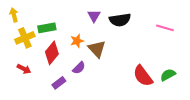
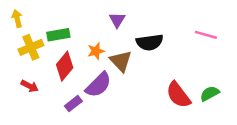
black semicircle: (120, 20) -> (150, 42), moved
purple semicircle: (79, 68) -> (98, 85), size x1.6

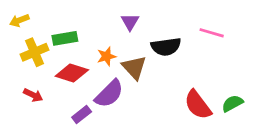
yellow arrow: (17, 19) -> (19, 20), turned -98
pink line: (206, 35) -> (212, 33), moved
red diamond: (65, 66) -> (72, 73), turned 68

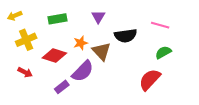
green rectangle: (65, 38) -> (58, 19), moved
green semicircle: (232, 103) -> (163, 52), moved
red semicircle: (198, 105) -> (150, 80), turned 80

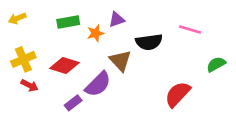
purple triangle: (98, 17) -> (117, 20), turned 40
yellow cross: (26, 40) -> (23, 59), moved
orange star: (81, 43) -> (95, 33), moved
green semicircle: (163, 52) -> (216, 64), moved

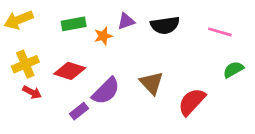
yellow arrow: (17, 18) -> (19, 20), size x1.5
pink line: (190, 30) -> (220, 32), moved
black semicircle: (149, 42) -> (165, 25), moved
brown triangle: (120, 61) -> (152, 83), moved

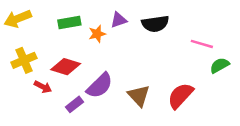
pink line: (220, 32) -> (202, 44), moved
brown triangle: (152, 83) -> (139, 96), moved
red arrow: (32, 92) -> (43, 87), moved

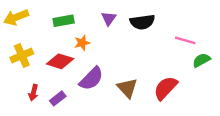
purple triangle: (119, 20) -> (109, 18), turned -35
orange star: (97, 34) -> (82, 43), moved
red arrow: (43, 87) -> (33, 93), moved, turned 77
purple rectangle: (74, 104) -> (58, 98), moved

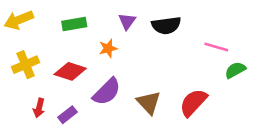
orange star: (82, 43) -> (108, 48), moved

